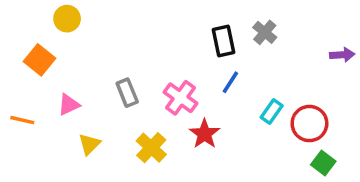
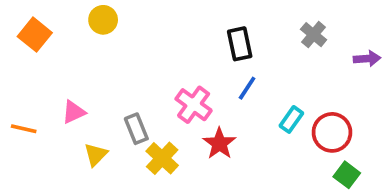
yellow circle: (67, 19) -> (103, 20), moved
gray cross: (265, 32) -> (314, 35), moved
orange square: (39, 60) -> (35, 35), moved
gray rectangle: (127, 93) -> (136, 129), moved

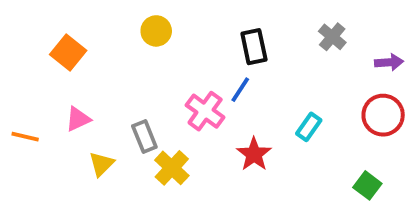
yellow circle: (103, 20) -> (156, 31), moved
orange square: (35, 35) -> (68, 52), moved
blue line: (247, 88) -> (240, 90), moved
red circle: (332, 132) -> (383, 115), moved
red star: (219, 143) -> (254, 154), moved

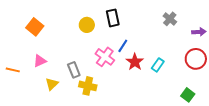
yellow circle: (156, 31) -> (87, 25), moved
black rectangle: (254, 47) -> (113, 18), moved
red star: (254, 154) -> (135, 62), moved
yellow cross: (172, 168) -> (88, 86), turned -30

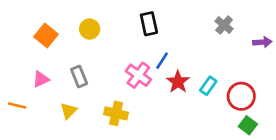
yellow circle: (87, 25) -> (90, 29), moved
red circle: (196, 59) -> (241, 96), moved
pink triangle: (40, 61) -> (41, 79), moved
orange line: (13, 70) -> (17, 105), moved
gray rectangle: (74, 70) -> (79, 76), moved

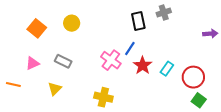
black rectangle: (149, 24) -> (138, 21), moved
gray cross: (224, 25) -> (164, 13), moved, turned 32
gray rectangle: (79, 76) -> (63, 61), turned -42
yellow cross: (116, 113) -> (103, 97), moved

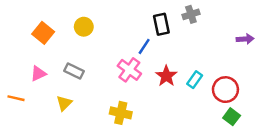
blue line: (130, 48) -> (144, 46), moved

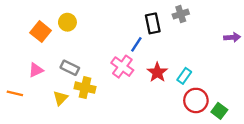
yellow circle: (84, 27) -> (67, 22), moved
red circle: (225, 90) -> (196, 100), moved
yellow cross: (121, 113) -> (85, 88), moved

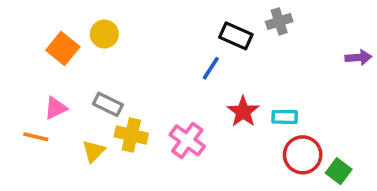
black rectangle: (153, 23) -> (236, 36), turned -54
pink cross: (122, 67) -> (187, 140), moved
cyan rectangle: (184, 76) -> (285, 117), turned 56
orange line: (15, 93) -> (36, 137), moved

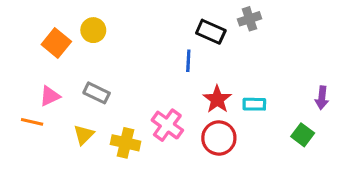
purple arrow: (358, 57) -> (322, 98), moved, turned 100
blue line: (211, 68) -> (188, 61), turned -30
yellow cross: (131, 135) -> (125, 143), moved
red circle: (303, 155) -> (219, 138), moved
green square: (339, 171) -> (303, 135), moved

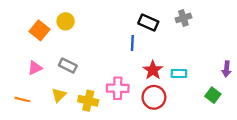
gray cross: (249, 19) -> (183, 18), moved
orange line: (32, 122) -> (22, 100), moved
pink cross: (167, 125) -> (118, 88), turned -35

